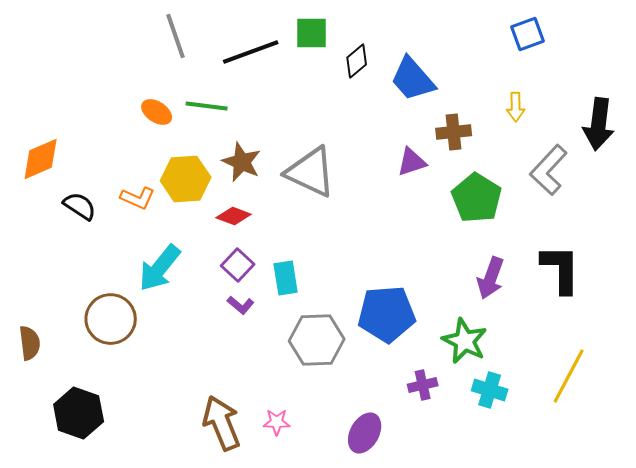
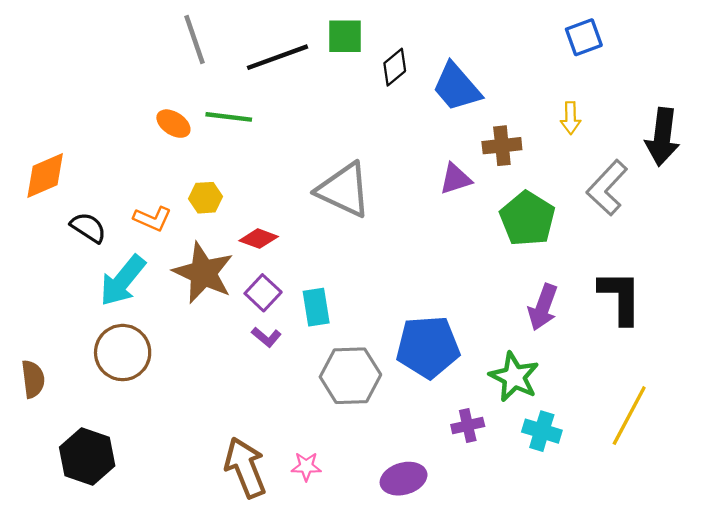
brown star: (242, 162) -> (203, 273), moved, size x1.4
yellow hexagon: (186, 179) -> (206, 198), size x0.6
cyan arrow: (160, 268) -> (123, 281), moved
purple ellipse: (365, 433) -> (404, 479), turned 45

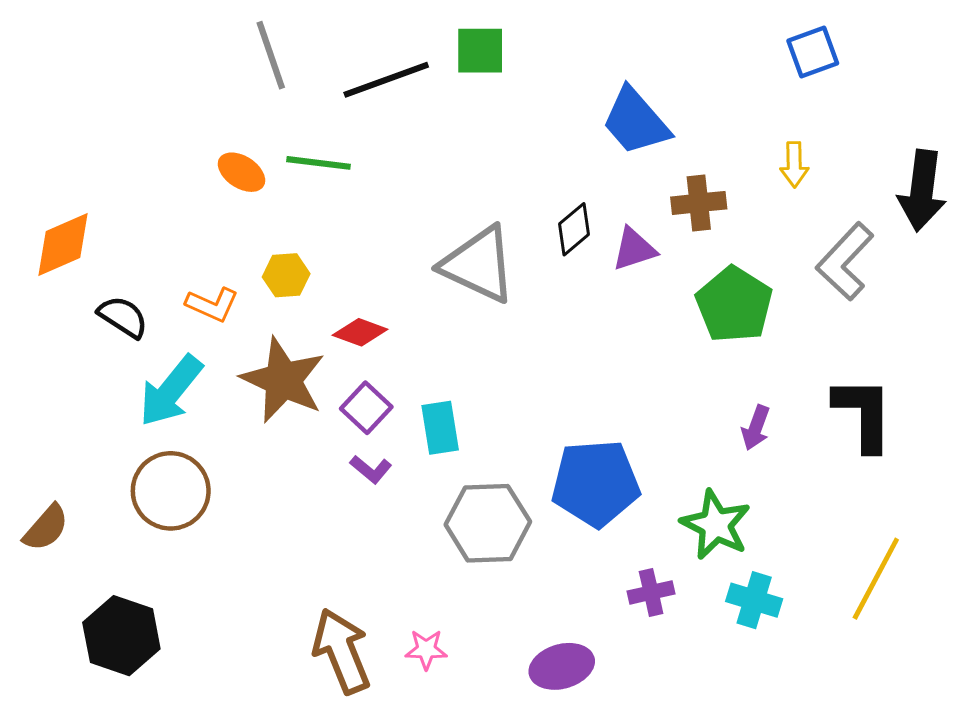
black diamond: (395, 67) -> (574, 229), moved
purple arrow: (543, 307) -> (756, 428), size x0.7
brown semicircle: (33, 379) -> (46, 528), turned 48

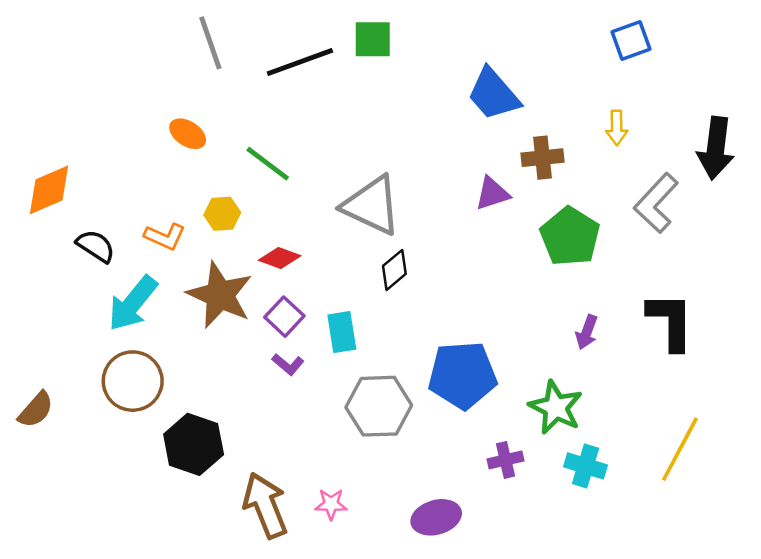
green line: (318, 163) -> (268, 164), moved, turned 30
black diamond: (574, 229) -> (394, 270), moved
black hexagon: (121, 636) -> (194, 444), moved

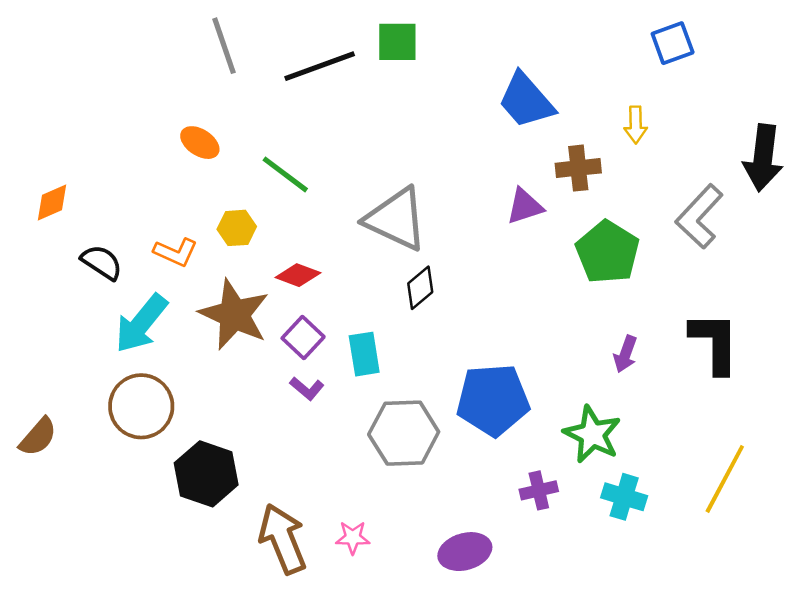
yellow arrow: (617, 128) -> (636, 125), moved
orange diamond: (49, 190) -> (52, 202), size x0.7

